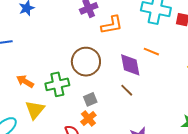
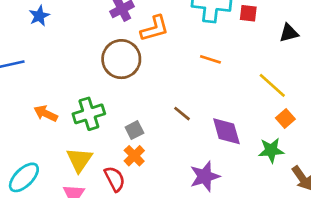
brown circle: (86, 62) -> (121, 59), moved
purple diamond: (130, 65) -> (226, 131), moved
yellow triangle: (35, 110) -> (79, 160), moved

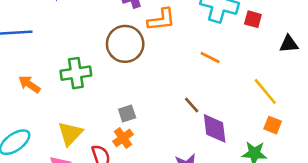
orange arrow: (46, 113) -> (29, 84), moved
green cross: (89, 114) -> (76, 73), moved
brown line: (182, 114) -> (192, 105), moved
orange square: (285, 119) -> (273, 125), turned -36

